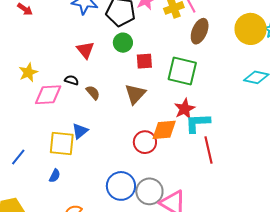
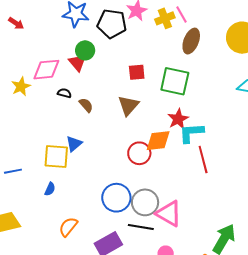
green circle: (123, 43) -> (85, 50), moved
pink diamond: (48, 95) -> (46, 70), moved
blue line: (18, 157) -> (13, 171), turned 42

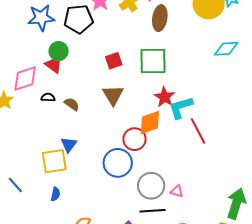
blue line: (13, 171) -> (15, 185), turned 72
blue circle: (116, 198) -> (118, 163), moved
pink triangle: (169, 214) -> (177, 191), size x0.5

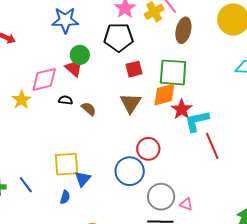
black pentagon: (79, 19) -> (119, 37), moved
orange diamond: (150, 123) -> (164, 95), moved
blue triangle: (69, 145) -> (83, 179), moved

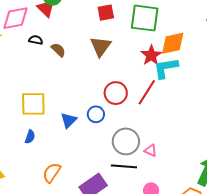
orange diamond: (164, 95) -> (173, 43), moved
red line: (212, 146) -> (147, 92), moved, turned 52
blue circle: (130, 171) -> (96, 114), size x0.6
blue triangle: (83, 179) -> (69, 120), moved

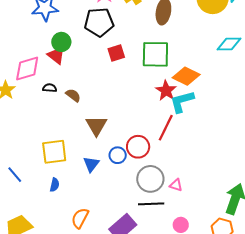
orange diamond: (173, 43) -> (186, 76), turned 44
brown triangle: (101, 46) -> (96, 126), moved
red circle: (116, 93) -> (138, 147), moved

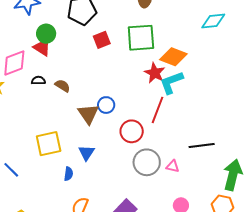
blue circle: (118, 155) -> (106, 105), moved
blue semicircle: (55, 185) -> (69, 174), moved
black line: (151, 204) -> (202, 145), moved

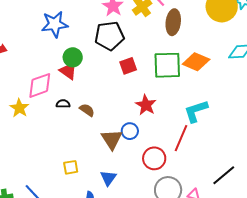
orange diamond: (173, 57) -> (196, 62), moved
red star: (155, 73) -> (146, 105), moved
yellow square: (49, 144) -> (71, 167), size x0.6
black line: (202, 145) -> (224, 175), turned -35

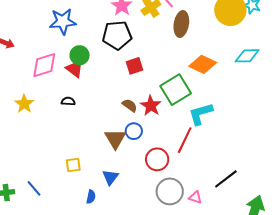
green square: (167, 65) -> (176, 90), moved, turned -32
pink diamond: (40, 85) -> (44, 65), moved
brown semicircle: (87, 110) -> (130, 105), moved

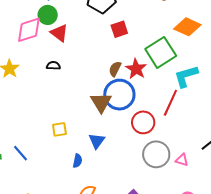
green circle: (80, 55) -> (48, 15), moved
brown semicircle: (130, 105) -> (115, 69), turned -98
blue circle: (134, 131) -> (119, 95), size x1.8

